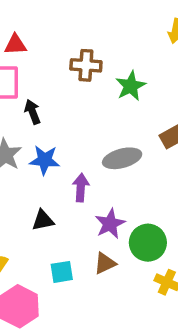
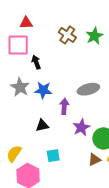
brown cross: (86, 65) -> (67, 35), turned 30
green star: (131, 86) -> (94, 36), moved
brown triangle: (105, 263) -> (94, 160), moved

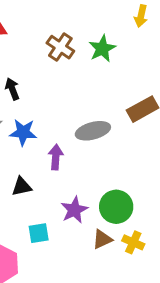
purple star: (81, 127) -> (74, 210), moved

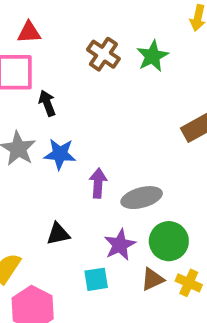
gray ellipse: (93, 131) -> (142, 198), moved
black triangle: (22, 187) -> (58, 234), moved
cyan square: (39, 233) -> (96, 279), moved

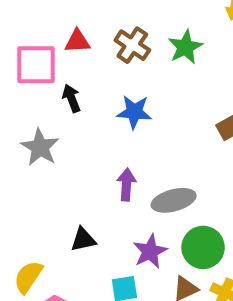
red triangle: (29, 32) -> (77, 41), moved
blue star: (60, 154) -> (134, 112), moved

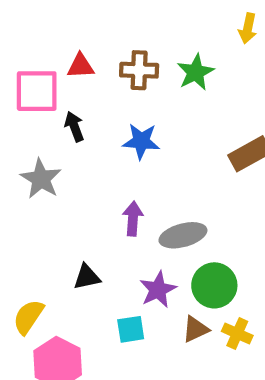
brown cross: (132, 45) -> (139, 70), turned -32

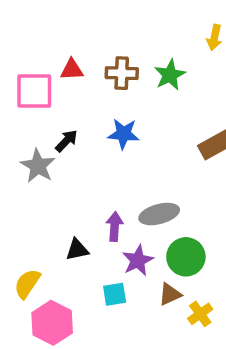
black arrow: (74, 127) -> (66, 141), moved, turned 65
purple arrow: (133, 219) -> (115, 227), moved
yellow cross: (237, 333) -> (200, 314), moved, turned 30

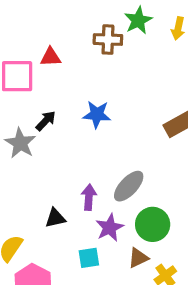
brown cross: (122, 73) -> (108, 40), moved
green star: (170, 75) -> (138, 20), moved
gray ellipse: (159, 214) -> (129, 186), turned -32

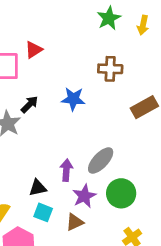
brown cross: (108, 40) -> (110, 69), moved
red triangle: (51, 57) -> (34, 50), turned -30
cyan square: (89, 258) -> (43, 212), moved, turned 30
brown triangle: (138, 258) -> (75, 222), moved

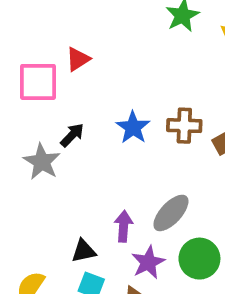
brown cross: (110, 69) -> (184, 126), moved
blue star: (73, 99) -> (133, 127), turned 30

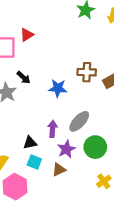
blue star: (133, 127) -> (58, 88), moved, turned -30
black arrow: (72, 135) -> (24, 78), turned 88

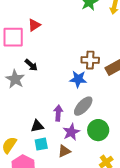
blue star: (58, 88) -> (78, 79), moved
cyan square: (34, 162) -> (41, 144), turned -32

